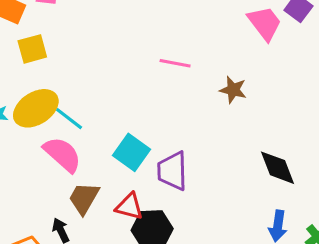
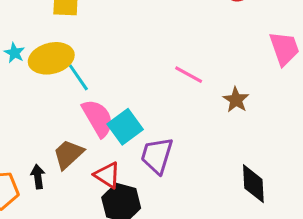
pink line: (175, 63) -> (189, 75), moved
pink semicircle: (62, 154) -> (98, 118), moved

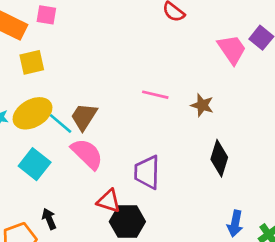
cyan square: (125, 127) -> (35, 164), moved
brown trapezoid: (68, 154) -> (84, 117), moved
black diamond: (253, 184) -> (219, 158), moved, turned 36

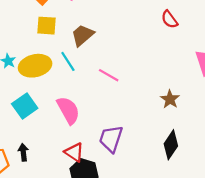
pink line: (155, 95) -> (109, 75), moved
brown trapezoid: (84, 117) -> (82, 35), moved
cyan line: (61, 123) -> (68, 61), moved

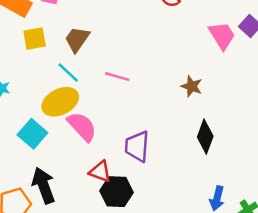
yellow ellipse: (35, 66) -> (60, 102), moved
black arrow: (23, 152) -> (44, 185), size x1.8

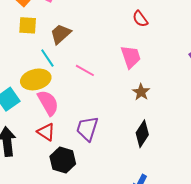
pink trapezoid: (222, 35) -> (131, 57), moved
red triangle: (100, 171) -> (46, 132), moved

